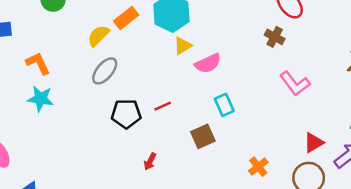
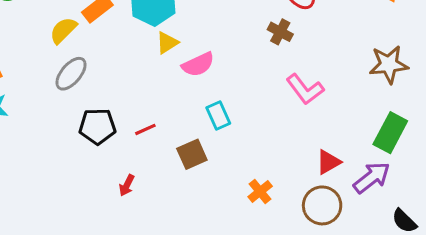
red line: (163, 106) -> (145, 129), moved

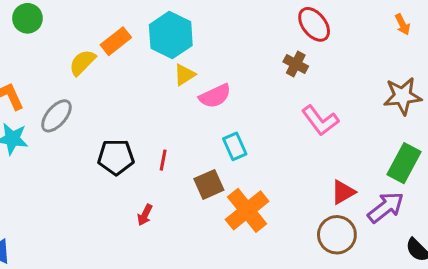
gray ellipse: (71, 74) -> (56, 116), moved
red line: (145, 129) -> (163, 160), turned -55
orange cross: (260, 191) -> (247, 210), moved, size x1.8

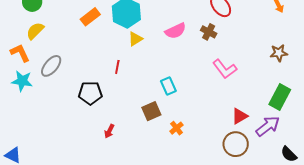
yellow semicircle: (82, 63) -> (35, 31), moved
pink semicircle: (215, 96) -> (175, 31), moved
brown star: (402, 96) -> (279, 53), size x0.7
red line: (163, 160) -> (117, 67), moved
orange cross: (247, 210) -> (176, 128), size x0.5

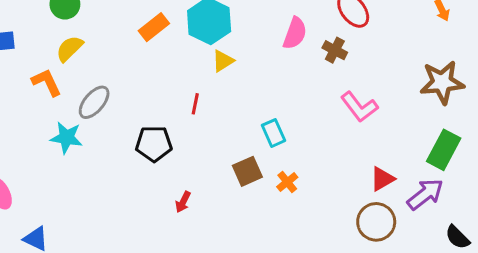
pink semicircle: (175, 31) -> (295, 33), moved, turned -45
brown star: (279, 53) -> (442, 82), size x1.6
cyan star: (22, 81) -> (66, 138), moved
orange cross: (176, 128) -> (287, 182), moved

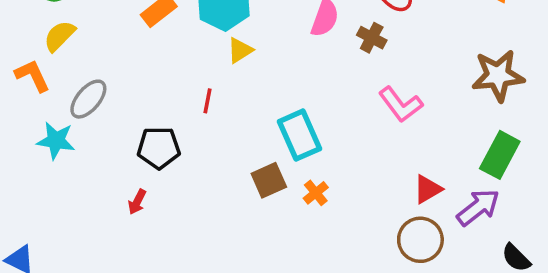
cyan rectangle: (273, 133) -> (300, 135), size x1.5
red arrow: (183, 202) -> (137, 202), moved

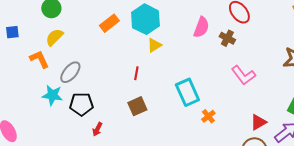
black pentagon: (159, 148) -> (81, 104), moved
brown square: (269, 180) -> (137, 106), moved
orange cross: (316, 193) -> (208, 116), moved

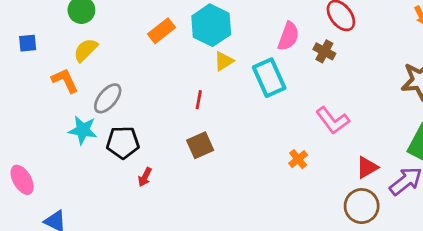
pink L-shape: (243, 75) -> (333, 120), moved
cyan rectangle: (187, 92) -> (269, 78), moved

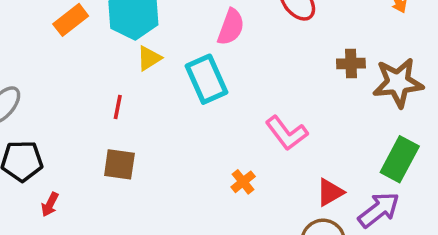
brown cross: (324, 51) -> (351, 63), moved, turned -30
brown square: (200, 145) -> (119, 164), turned 32

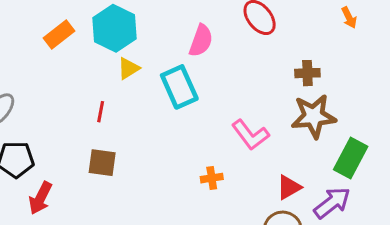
brown star: (398, 83) -> (314, 116), moved
orange cross: (243, 182) -> (212, 178), turned 30
red arrow: (50, 204) -> (40, 198), size x1.5

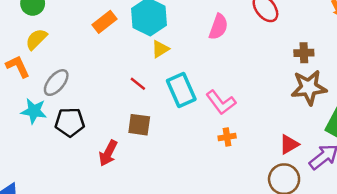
cyan rectangle: (179, 87) -> (181, 90), moved
red line: (101, 112) -> (138, 84), turned -63
pink L-shape: (250, 135) -> (221, 102), moved
red arrow: (40, 198) -> (108, 153), moved

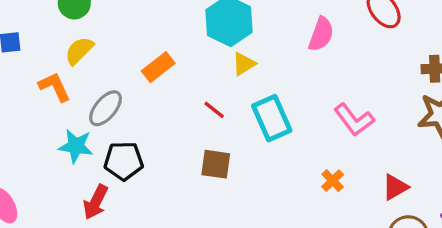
orange rectangle: (104, 22) -> (158, 67), moved
pink L-shape: (221, 102) -> (354, 120), moved
orange cross: (227, 137) -> (333, 181), turned -35
red triangle: (289, 144) -> (395, 187), moved
red arrow: (108, 153) -> (96, 202), moved

